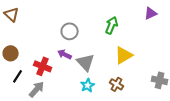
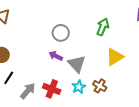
red cross: (43, 66) -> (52, 89), moved
brown cross: (117, 84) -> (100, 86), moved

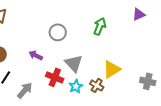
purple arrow: (56, 56) -> (36, 55), moved
yellow triangle: (115, 57) -> (112, 69), moved
red cross: (52, 89) -> (55, 77), moved

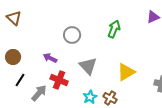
red cross: (55, 77) -> (59, 80), moved
brown cross: (97, 85) -> (110, 98), moved
cyan star: (76, 86) -> (90, 97), moved

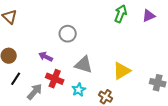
green arrow: (114, 29) -> (121, 14), moved
gray triangle: (88, 66) -> (84, 65), turned -30
cyan star: (90, 97) -> (79, 90), moved

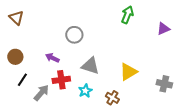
purple triangle: (149, 16) -> (163, 29), moved
red cross: (55, 79) -> (61, 80), turned -30

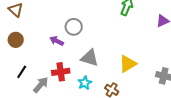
brown circle: (15, 57) -> (16, 40), moved
purple arrow: (52, 58) -> (57, 41), moved

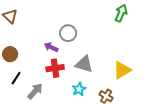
brown circle: (16, 40) -> (10, 54), moved
red cross: (61, 72) -> (55, 68), moved

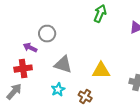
red cross: (55, 68) -> (23, 69), moved
yellow triangle: (122, 70) -> (101, 71), turned 30

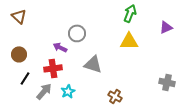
yellow triangle: (101, 71) -> (129, 41), moved
cyan star: (58, 90) -> (68, 91), moved

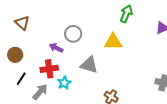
brown triangle: (19, 16) -> (22, 23), moved
yellow triangle: (129, 41) -> (113, 42), moved
cyan star: (68, 91) -> (64, 83), moved

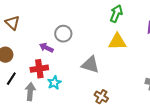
yellow triangle: (113, 42) -> (117, 42), moved
gray triangle: (89, 65) -> (90, 65), moved
gray arrow: (40, 92) -> (30, 92), turned -36

